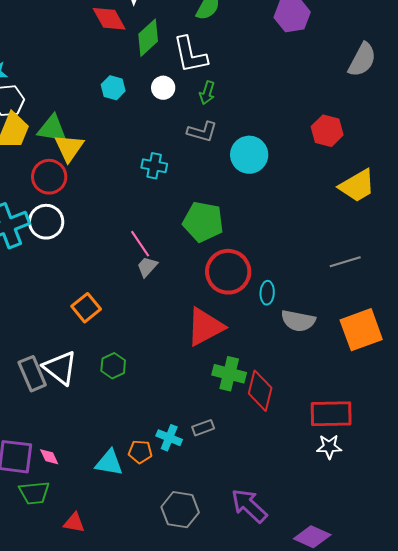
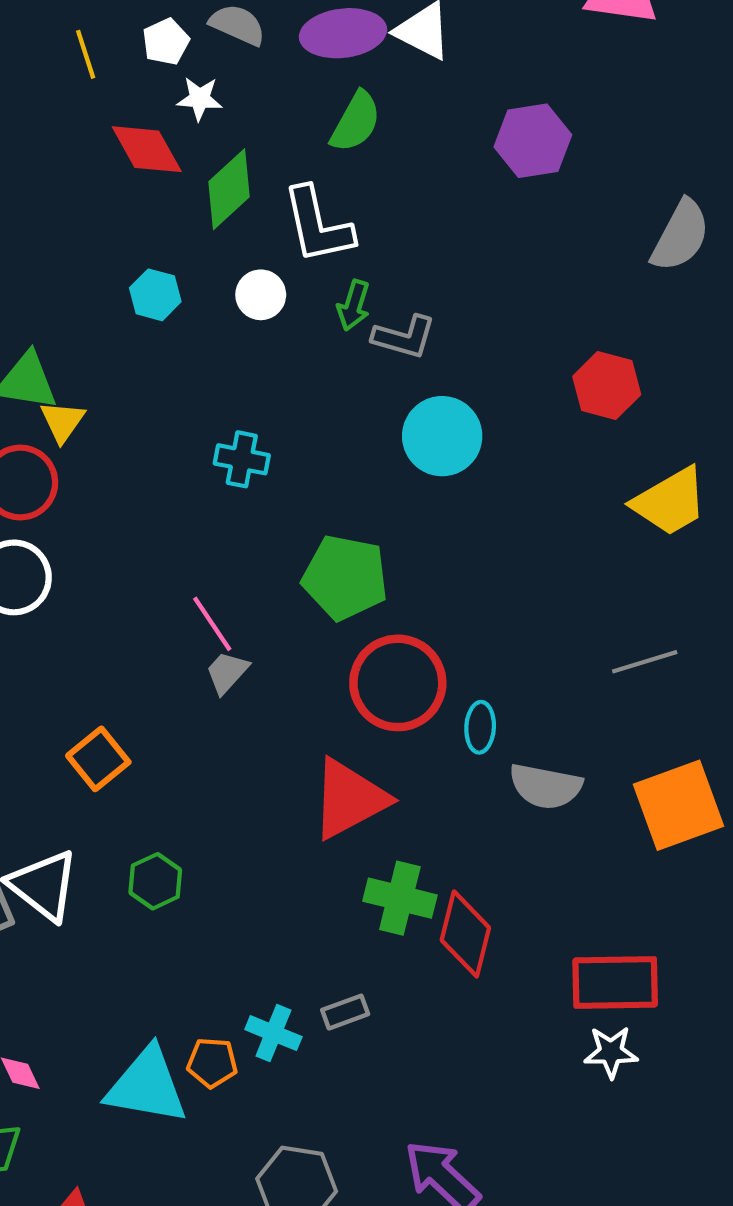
gray L-shape: (202, 132) -> (404, 337), moved
yellow triangle: (69, 148) -> (62, 421), size x0.7
cyan triangle: (109, 463) -> (147, 1086), size x1.4

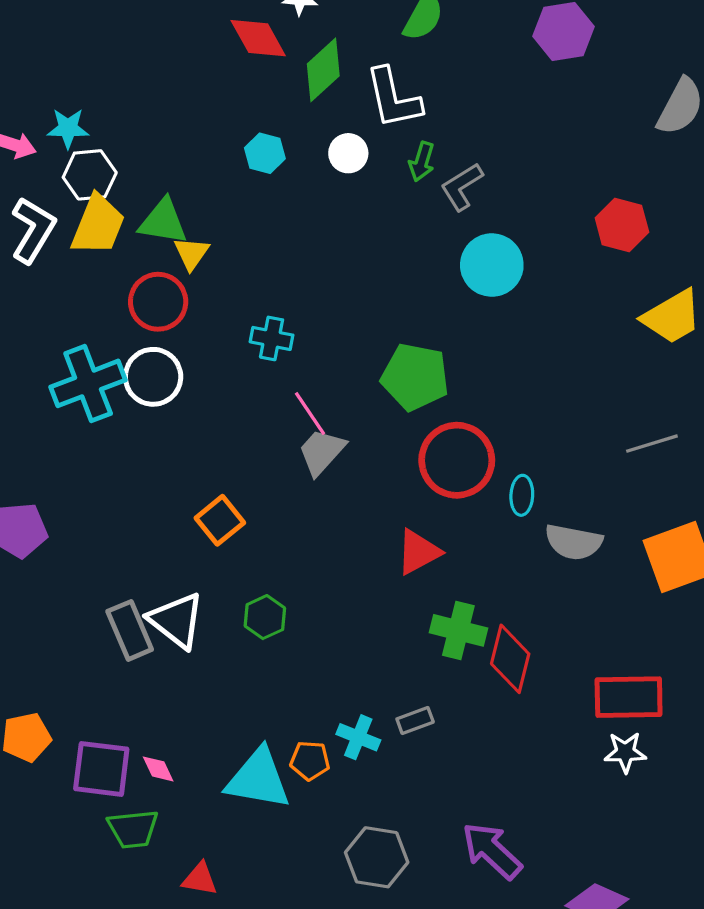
gray L-shape: (404, 337) -> (462, 187), turned 132
cyan cross: (242, 459) -> (272, 338), moved
gray trapezoid: (227, 672) -> (322, 452), size x1.4
red triangle: (349, 799) -> (418, 552), size x0.7

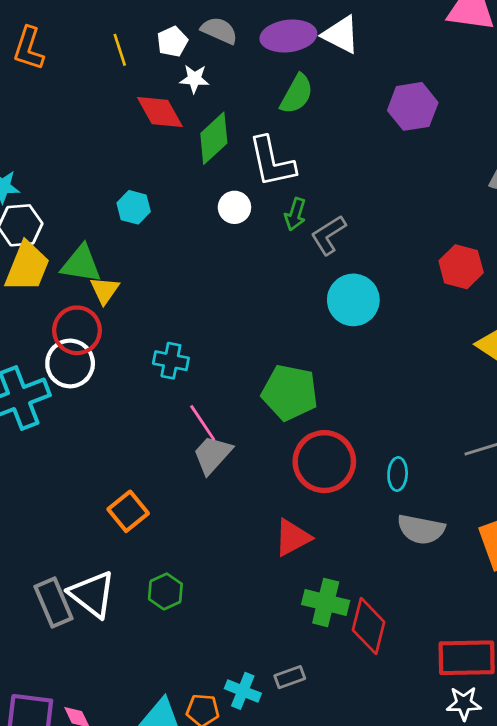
cyan hexagon: (265, 153) -> (134, 207), moved
white circle: (153, 377) -> (70, 363), moved
cyan ellipse: (522, 495) -> (398, 474), moved

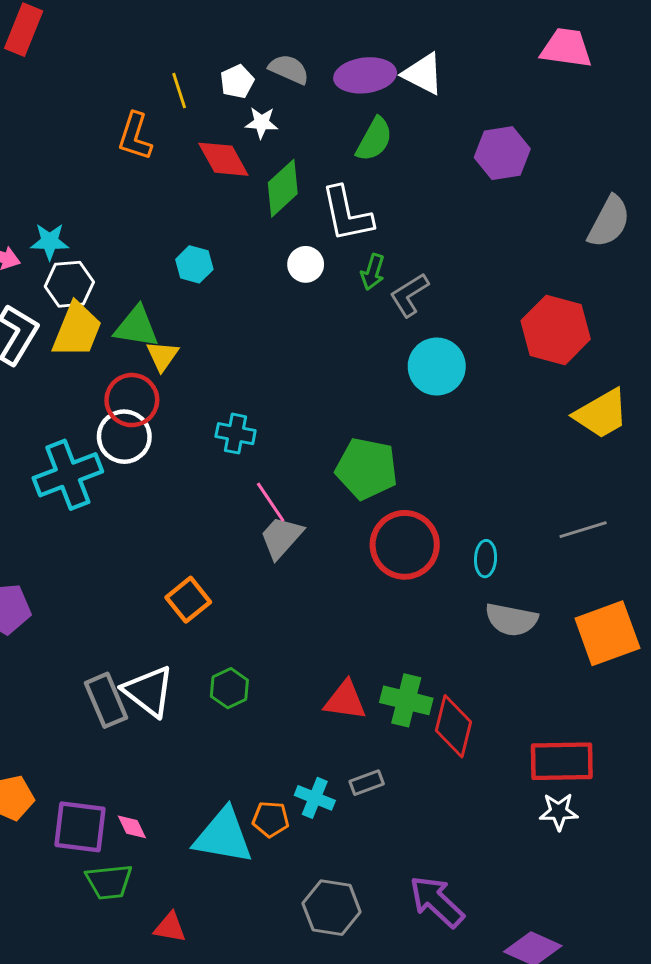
orange L-shape: (29, 48) -> (135, 136), moved
red hexagon: (461, 267) -> (556, 330), size x1.4
red triangle: (293, 538) -> (345, 700), moved, turned 36

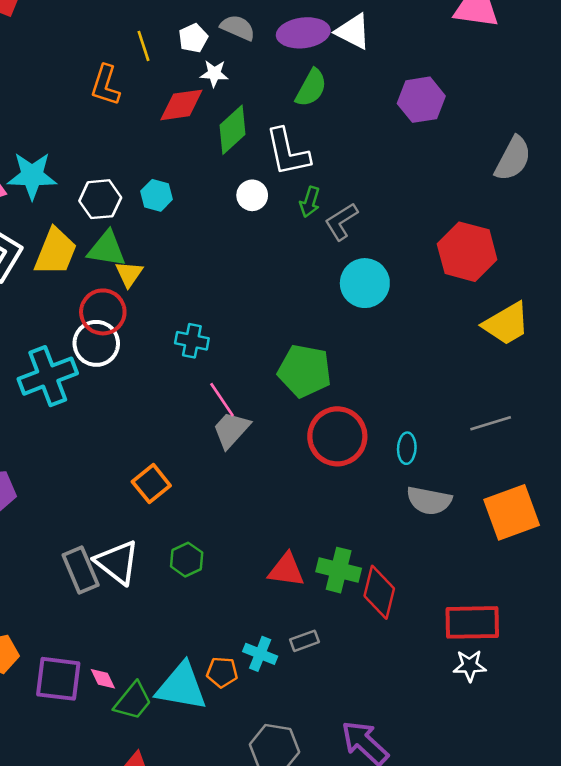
red diamond: (223, 159) -> (181, 105), turned -69
cyan star: (50, 242) -> (32, 176), size x1.5
white hexagon: (69, 284) -> (100, 199), moved
green trapezoid: (109, 882) -> (133, 701), moved, turned -45

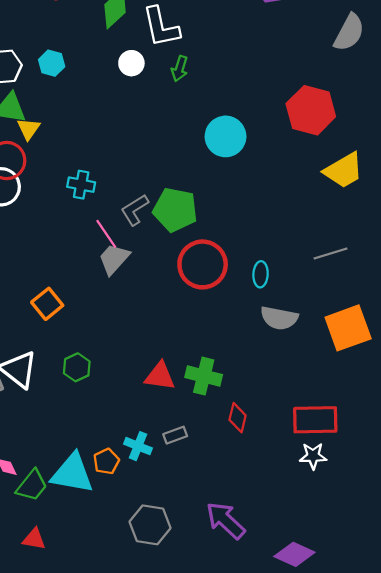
gray L-shape: (341, 222) -> (135, 210), moved
red diamond: (379, 592) -> (238, 418), moved, size x0.7
orange pentagon: (222, 672) -> (106, 461), turned -30

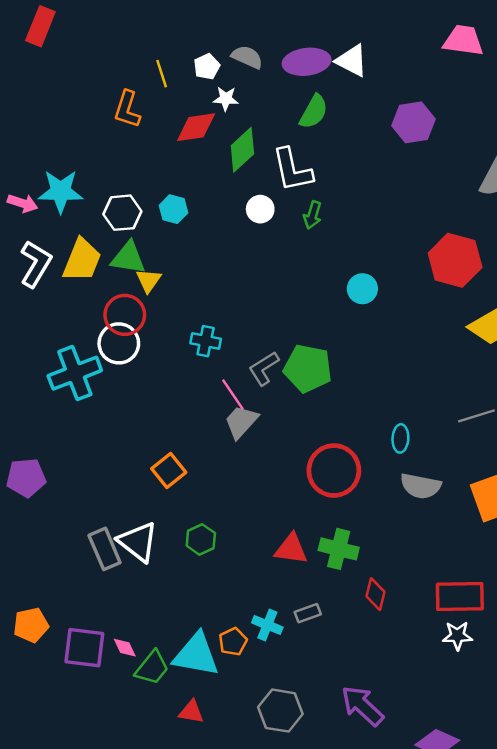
cyan circle: (226, 136) -> (362, 289), size x0.7
red circle: (203, 264) -> (334, 471), moved
red triangle: (34, 539) -> (191, 712), moved

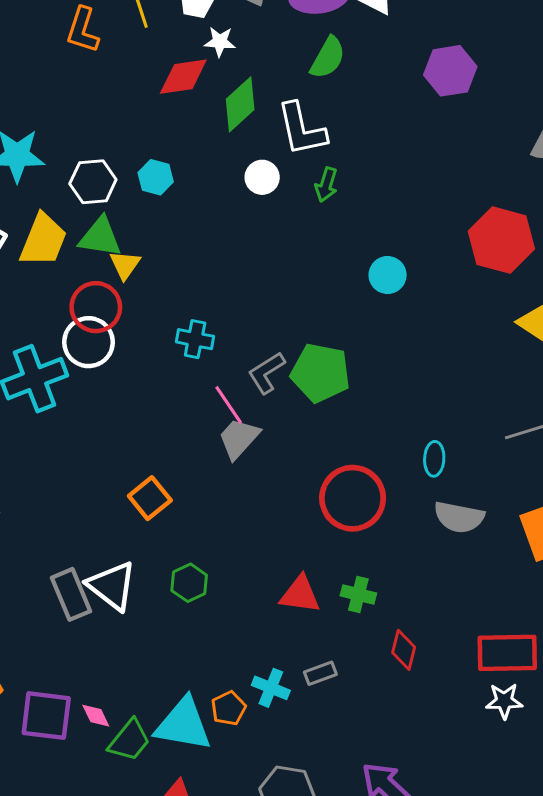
orange L-shape: (127, 109) -> (83, 30), moved
green cross: (339, 549) -> (358, 594), size x0.7

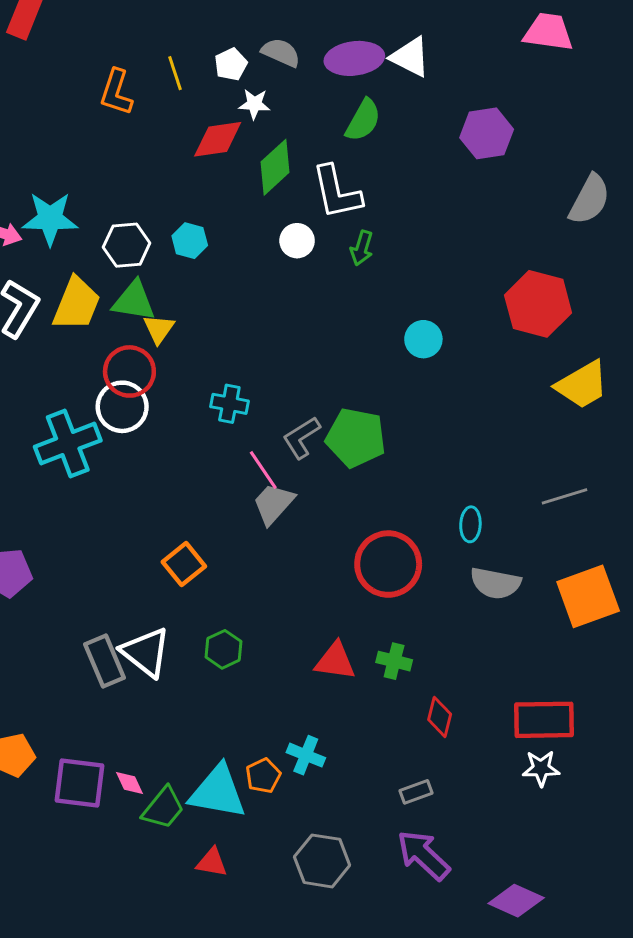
gray rectangle: (320, 673) -> (416, 792), moved

